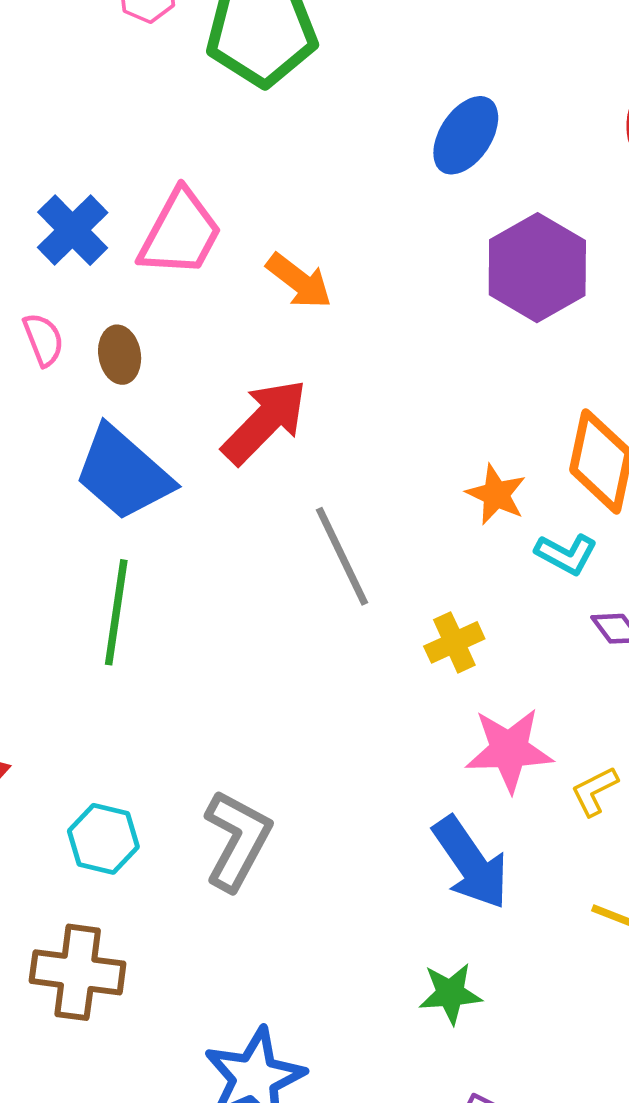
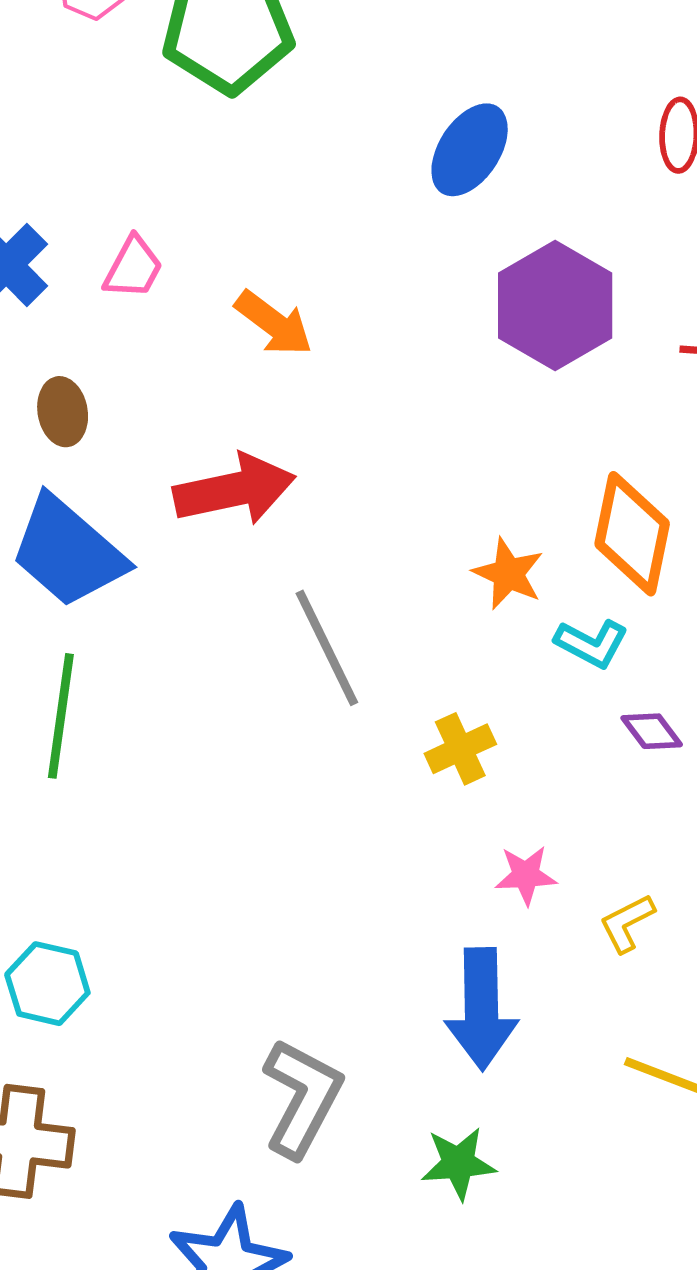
pink trapezoid: (180, 233) -> (133, 268), size x0.6
red arrow: (265, 422) -> (234, 490), turned 34
pink star: (509, 750) -> (526, 875), size x0.6
gray L-shape: (237, 840) -> (302, 1098), moved
blue arrow: (471, 863) -> (481, 1009), turned 34

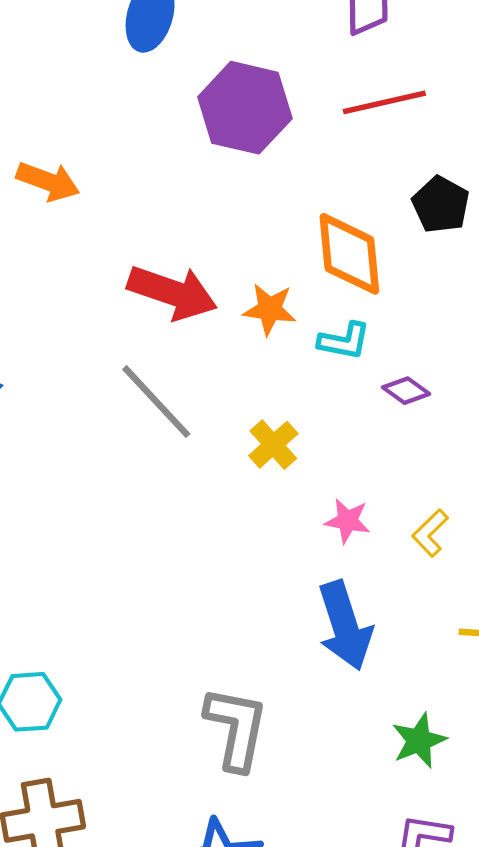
red arrow: (234, 490) -> (172, 293), moved, turned 48
pink star: (526, 875) -> (348, 521), turned 30
green star: (458, 1163) -> (419, 741), moved

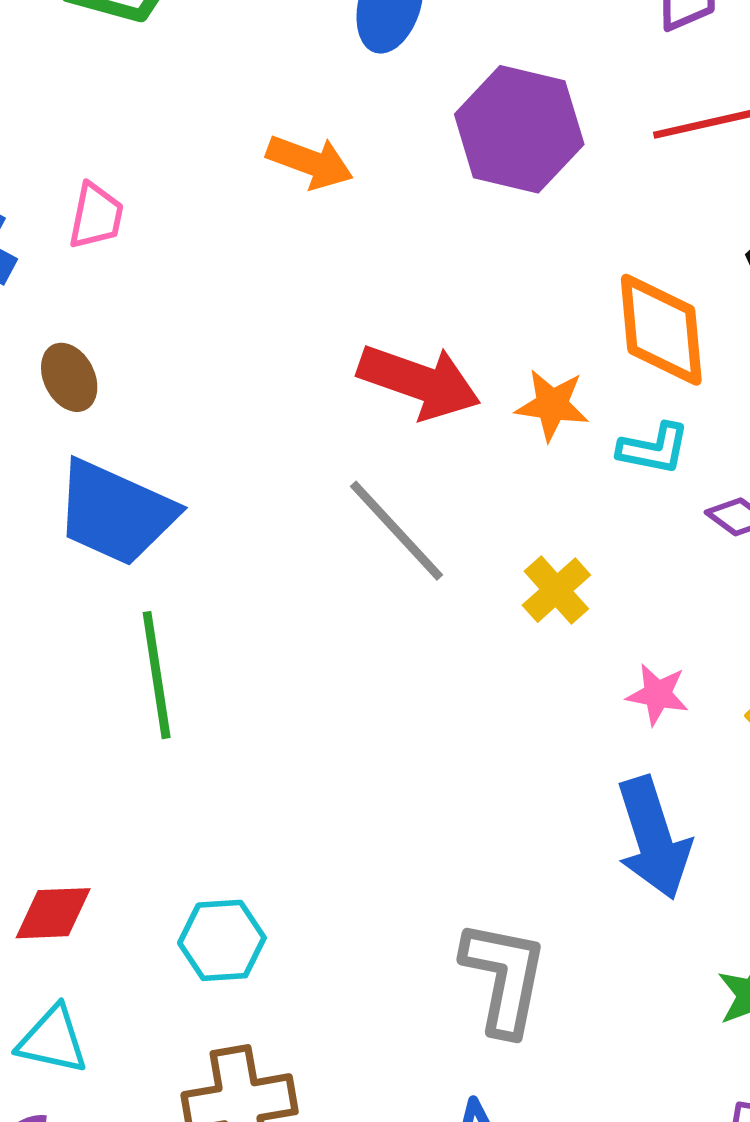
orange arrow: (48, 181) -> (310, 162), moved

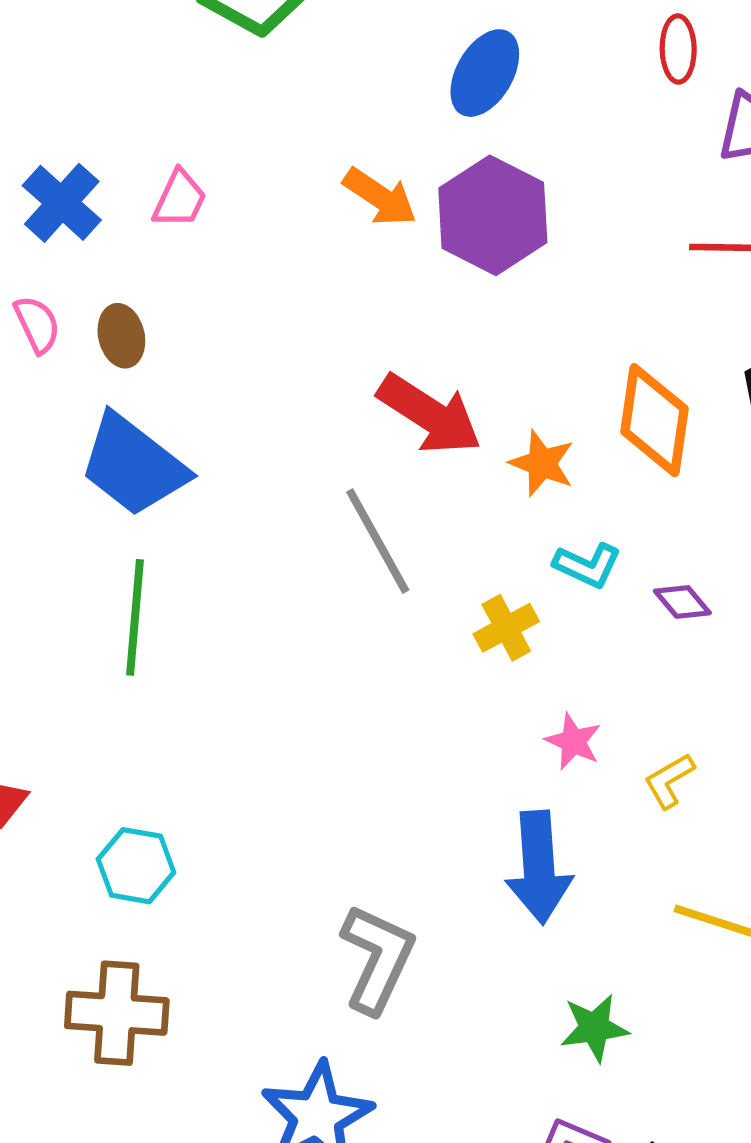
purple hexagon: (519, 129) -> (493, 215), moved
cyan L-shape: (654, 449) -> (587, 565), moved

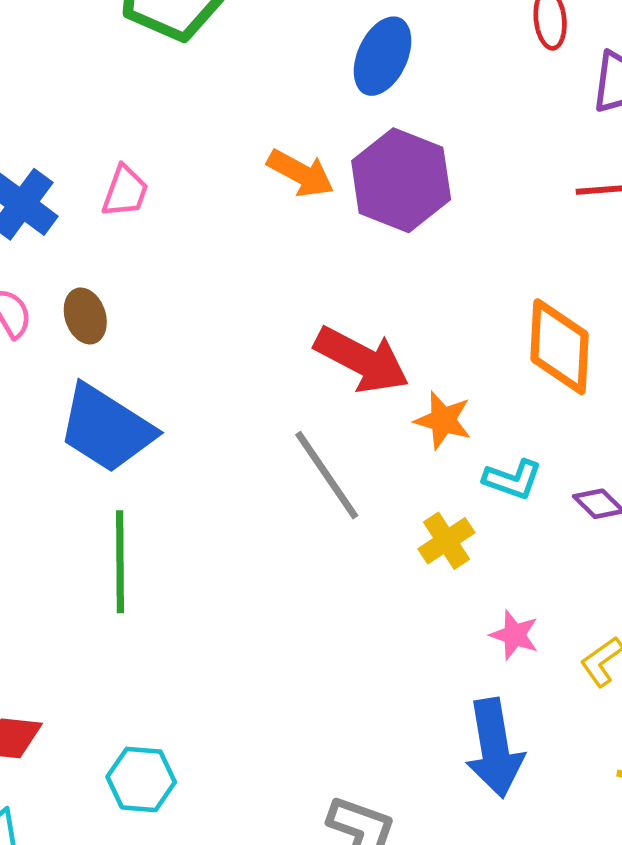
orange star: (542, 463) -> (443, 420), moved

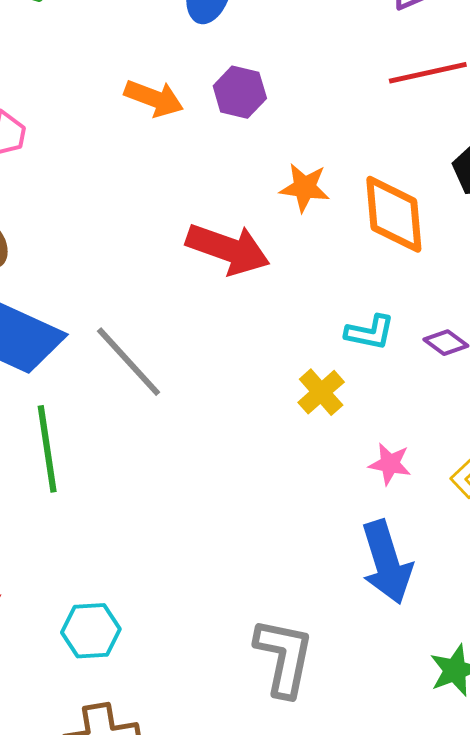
purple hexagon: (401, 180) -> (240, 92), size x0.6
orange star: (443, 420) -> (305, 188), moved
gray line: (327, 475) -> (129, 362), moved

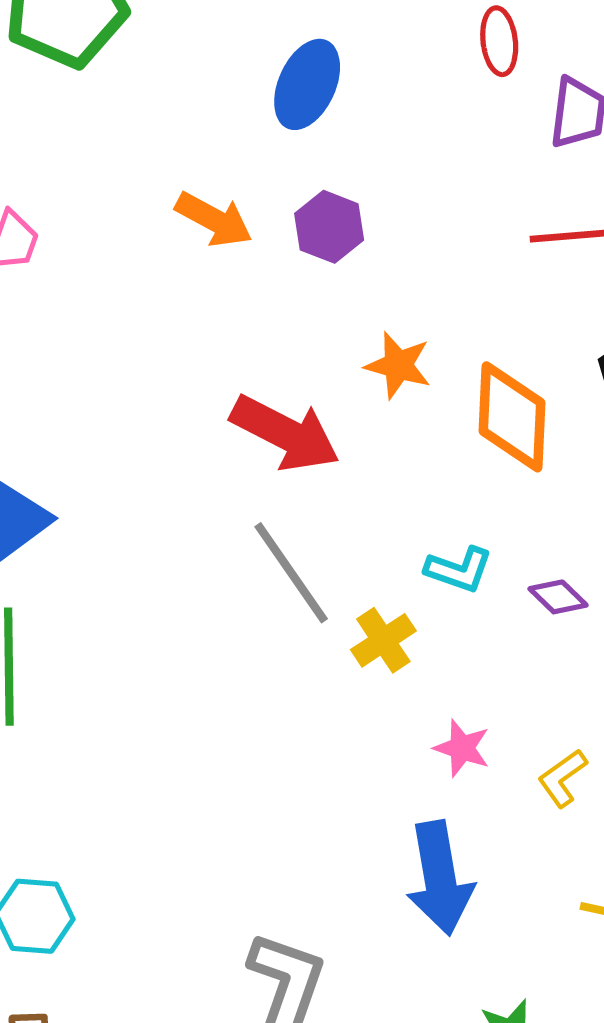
gray line: (129, 362) -> (291, 573), moved

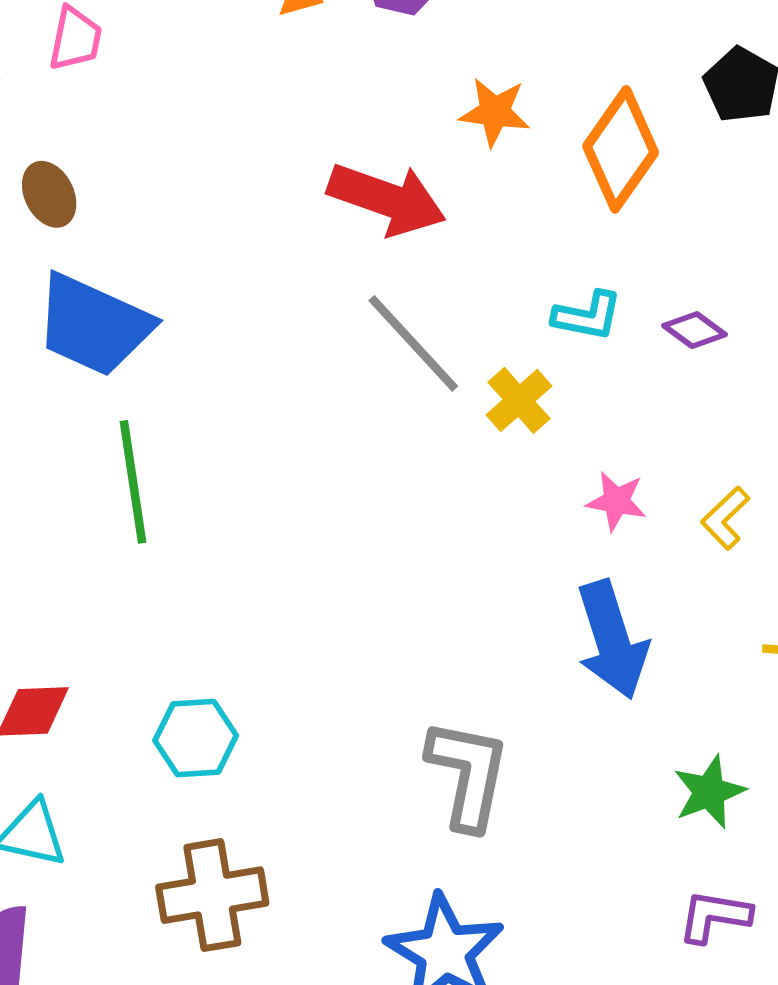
orange diamond: (512, 417) -> (621, 149), turned 40

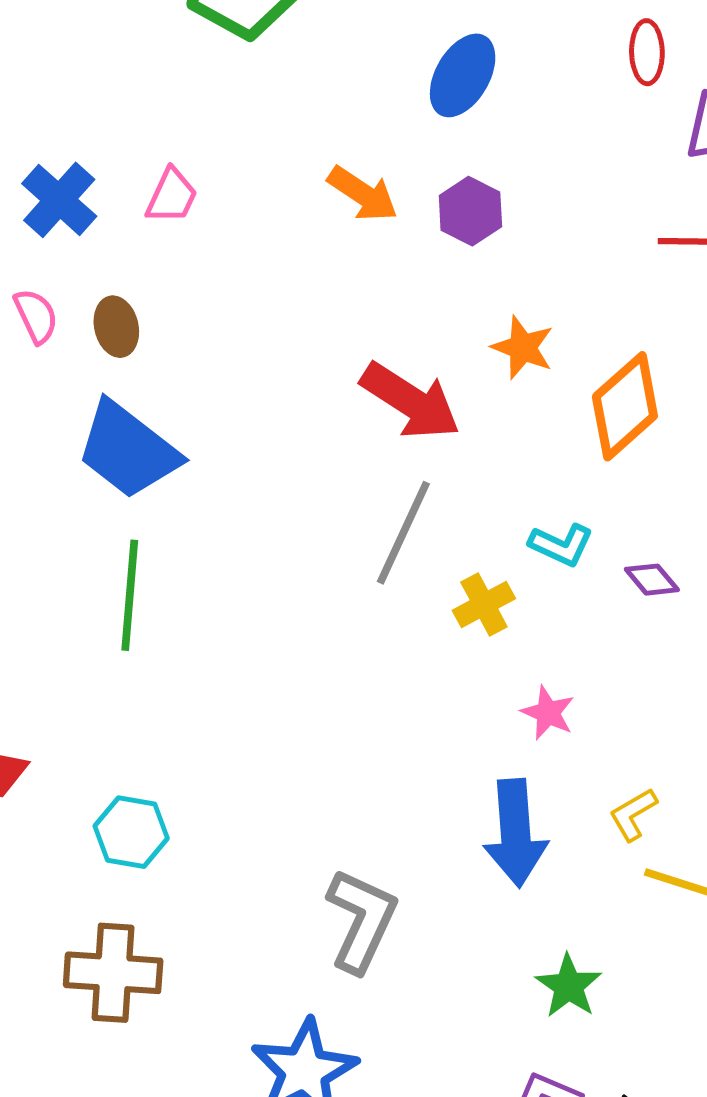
gray line: (413, 343) -> (403, 533), turned 54
yellow L-shape: (725, 518) -> (633, 814), moved
green star: (709, 792) -> (569, 986), turned -30

